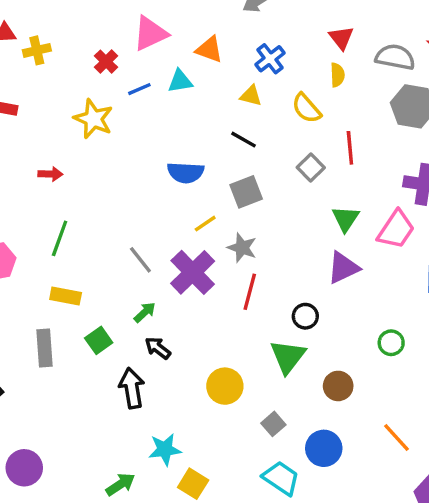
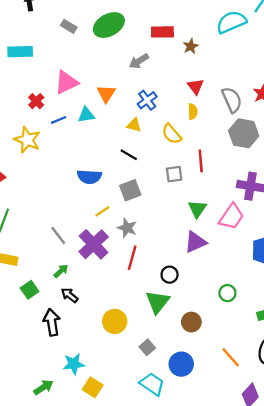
orange triangle: (209, 49) -> (106, 94), turned 42
gray semicircle: (395, 57) -> (232, 100), turned 55
gray square: (311, 168) -> (174, 174), turned 36

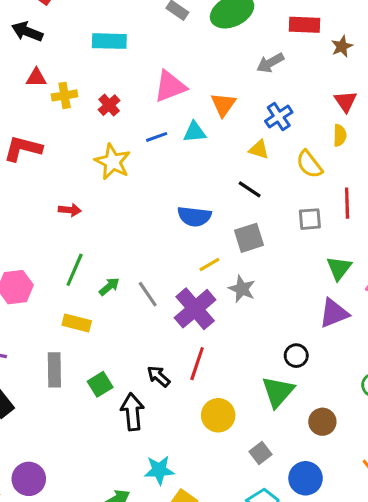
red cross: (36, 101) -> (109, 105), moved
red line: (132, 258) -> (197, 364), moved
green arrow: (61, 271) -> (109, 286), moved
green square: (30, 290) -> (100, 384), moved

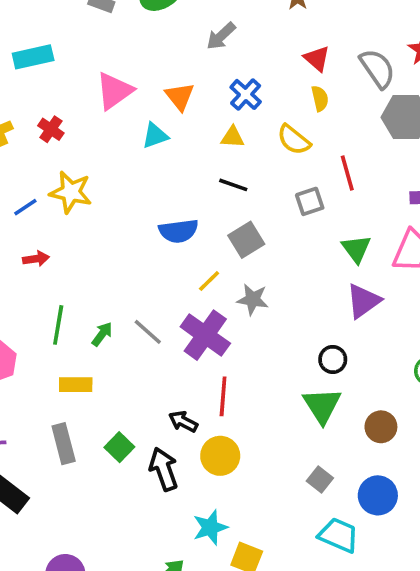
blue line: (157, 137) -> (25, 207), moved
yellow circle: (218, 415) -> (220, 456), moved

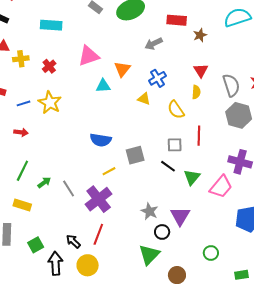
black line: (233, 185) -> (168, 166), moved
gray star: (253, 299) -> (149, 211), moved
purple triangle: (363, 301) -> (180, 216), moved, turned -40

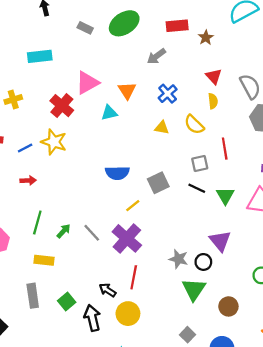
red cross: (49, 66) -> (62, 106), moved, size x1.5
yellow triangle: (144, 99) -> (162, 128), moved
gray star: (149, 211) -> (179, 259), moved

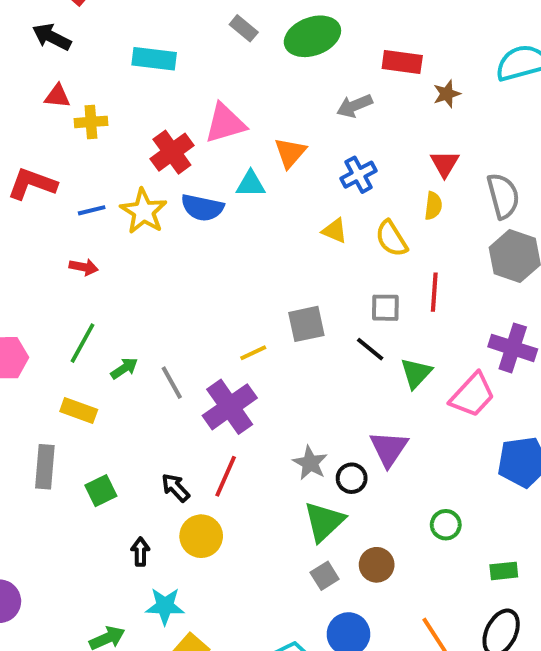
blue semicircle: (117, 173) -> (202, 208), moved
black arrow: (92, 318) -> (140, 552), moved, size x0.6
gray square: (188, 335) -> (325, 576), moved

